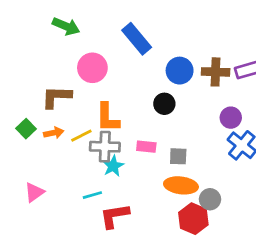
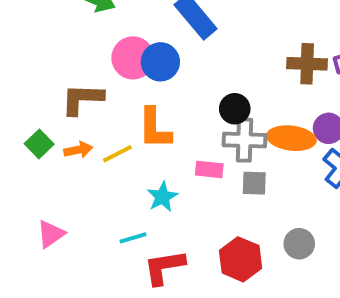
blue circle: (180, 71) -> (160, 62), moved
gray cross: (105, 147) -> (244, 140), moved
orange ellipse: (181, 185) -> (291, 138), moved
red hexagon: (193, 219) -> (241, 259), moved

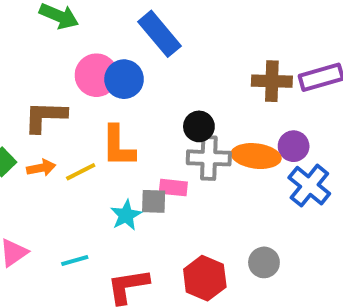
gray square: (254, 183) -> (154, 201), moved
cyan line: (133, 238) -> (75, 260), moved

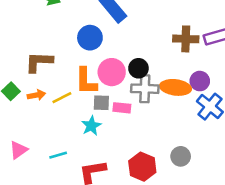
pink circle: (96, 75) -> (112, 72), moved
gray square: (154, 201) -> (101, 103), moved

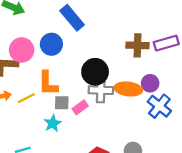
black circle: (138, 68) -> (95, 72), size x1.5
pink circle: (112, 72) -> (22, 50), moved
pink rectangle: (122, 108) -> (80, 107), turned -42

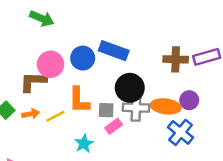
blue rectangle: (72, 18) -> (114, 51), moved, turned -30
gray square: (62, 103) -> (106, 110), moved
blue cross: (159, 106) -> (181, 132), moved

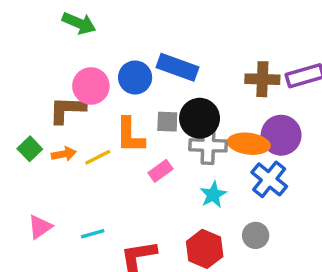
purple circle: (189, 100) -> (281, 135), size x1.5
gray square: (106, 110) -> (167, 122), moved
pink rectangle: (114, 126) -> (161, 171), moved
cyan star: (84, 144) -> (213, 195), moved

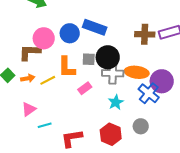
purple circle: (281, 135) -> (162, 81), moved
pink triangle: (40, 227) -> (29, 109), moved

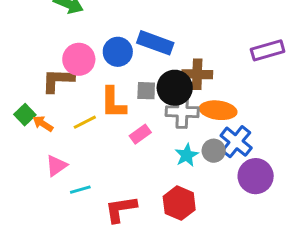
brown cross: (145, 34) -> (197, 74), moved
orange arrow: (28, 78) -> (43, 124), moved, turned -136
purple circle: (162, 81) -> (256, 176), moved
gray circle: (141, 126) -> (214, 151), moved

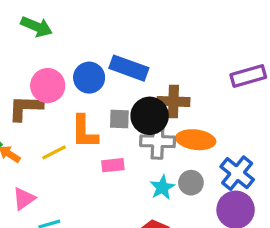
pink rectangle: (140, 134) -> (113, 165), turned 30
blue cross: (236, 142) -> (237, 173), moved

